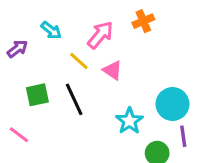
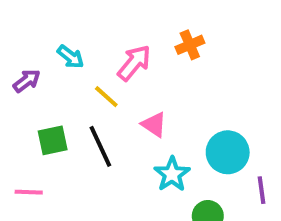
pink triangle: (113, 70) -> (154, 124), moved
pink line: (19, 135) -> (29, 192), turned -35
purple line: (183, 136) -> (261, 190), moved

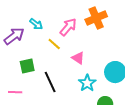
orange cross: (190, 45) -> (96, 18), size x1.5
purple arrow: (27, 81) -> (14, 36), size x1.5
black line: (100, 146) -> (50, 82), moved

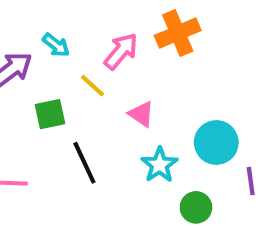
green square: (27, 66) -> (50, 114), moved

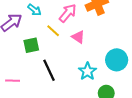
pink triangle: (141, 114) -> (78, 37), moved

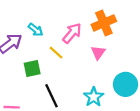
pink triangle: (78, 37) -> (98, 53), moved, turned 32

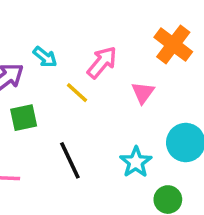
orange cross: (104, 23) -> (173, 45), moved, turned -30
green square: (32, 68) -> (24, 118), moved

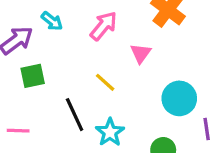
yellow line: (77, 93) -> (105, 82), moved
cyan star: (136, 162) -> (110, 132), moved

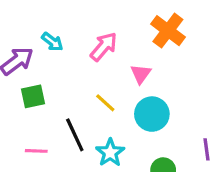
cyan circle: (179, 98) -> (152, 114), moved
pink line: (18, 131) -> (36, 151), moved

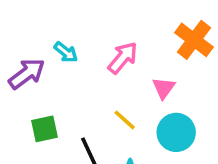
green square: (33, 96) -> (44, 129), moved

